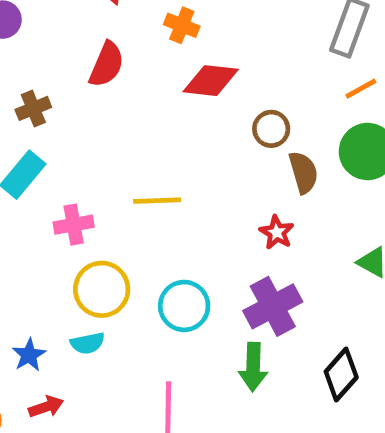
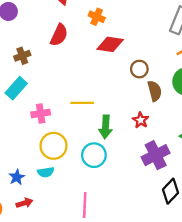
purple cross: (273, 306) -> (156, 155), moved
green arrow: (253, 367) -> (105, 127), moved

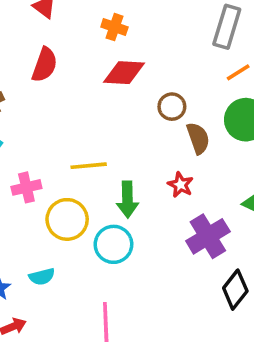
orange cross: (97, 17) -> (114, 27), moved
yellow circle: (54, 146) -> (67, 219), moved

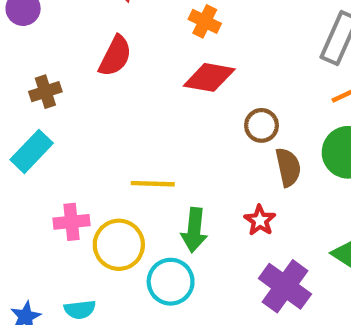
pink cross: (26, 187) -> (72, 222), moved
purple cross: (208, 236) -> (285, 286), turned -30

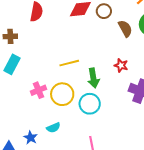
brown cross: (45, 92) -> (10, 36), turned 32
brown circle: (261, 125) -> (104, 11), moved
brown semicircle: (288, 167) -> (125, 29), moved

